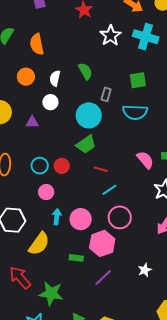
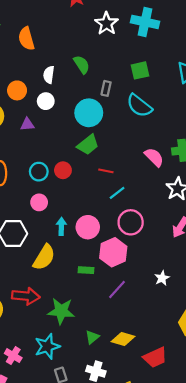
orange circle: (26, 77) -> (17, 90), moved
cyan semicircle: (135, 112) -> (139, 106), turned 40
pink circle: (46, 192) -> (39, 202), moved
red arrow: (20, 278) -> (26, 296), turned 140

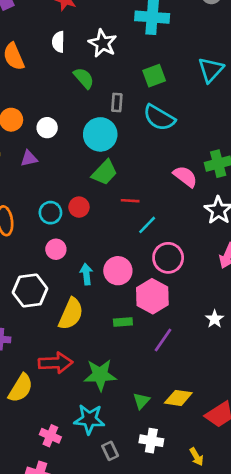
white star: (107, 23) -> (103, 43), moved
white semicircle: (49, 75) -> (58, 42), moved
cyan star: (47, 346) -> (89, 419), turned 30

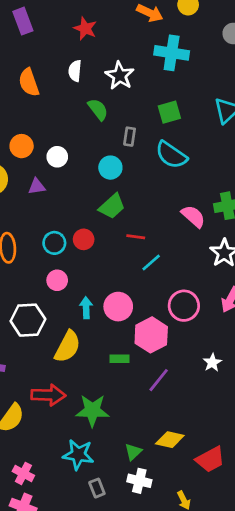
cyan circle: (100, 134) -> (110, 168), size x0.7
pink circle: (168, 258) -> (184, 306), moved
green triangle: (141, 401) -> (133, 452), moved
pink cross: (50, 436) -> (23, 473), moved

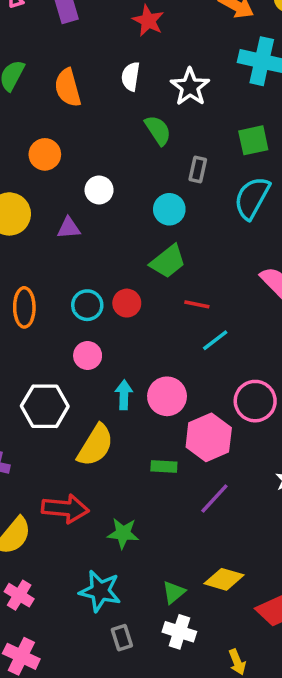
orange circle: (22, 146) -> (45, 154), moved
cyan semicircle: (171, 155) -> (252, 198), turned 80
green star: (92, 411) -> (123, 533), size x0.7
pink cross: (23, 473) -> (19, 595), moved

